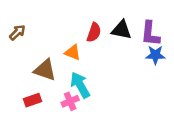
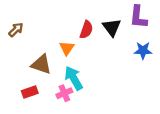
black triangle: (121, 30) -> (112, 27), turned 42
purple L-shape: (150, 34) -> (138, 17), moved
orange triangle: (73, 52) -> (67, 48), turned 42

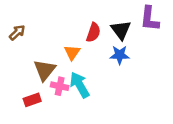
blue star: (143, 50) -> (120, 55), moved
brown triangle: (41, 64) -> (45, 70), turned 50
pink cross: (64, 93) -> (60, 86), moved, turned 35

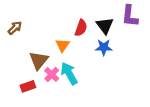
pink cross: (60, 86) -> (52, 74), turned 32

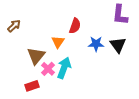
black triangle: (105, 26) -> (118, 45), moved
cyan arrow: (69, 73) -> (64, 68), turned 50
red rectangle: (28, 86) -> (32, 86), moved

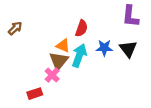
orange triangle: (58, 42) -> (63, 46), turned -40
brown triangle: (36, 56) -> (59, 61), moved
cyan arrow: (64, 68) -> (79, 55), moved

